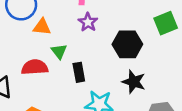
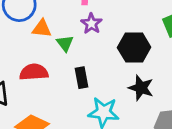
green triangle: (59, 51) -> (65, 43), moved

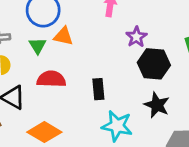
purple star: (91, 24) -> (136, 37), moved
green triangle: (65, 43) -> (38, 46), moved

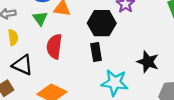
black hexagon: (154, 64) -> (102, 23), moved
red semicircle: (51, 79) -> (54, 46), turned -80

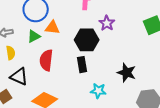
green triangle: (40, 18) -> (34, 36), turned 40
cyan star: (115, 83) -> (98, 91), size x0.7

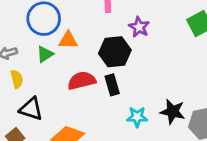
red semicircle: (46, 60) -> (82, 81), moved, turned 75
black star: (127, 73) -> (173, 112), moved

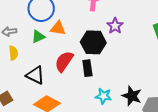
red semicircle: (82, 81) -> (64, 61), turned -50
black triangle: (31, 109) -> (35, 75), moved

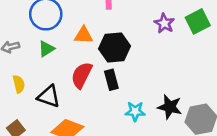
purple star: (115, 26) -> (164, 23), moved
orange triangle: (58, 28) -> (83, 35), moved
yellow semicircle: (13, 53) -> (19, 84), moved

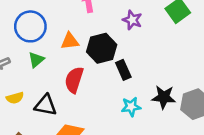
purple star: (164, 23) -> (132, 20), moved
black rectangle: (111, 80) -> (123, 70), moved
yellow semicircle: (19, 84) -> (15, 98), turned 96

